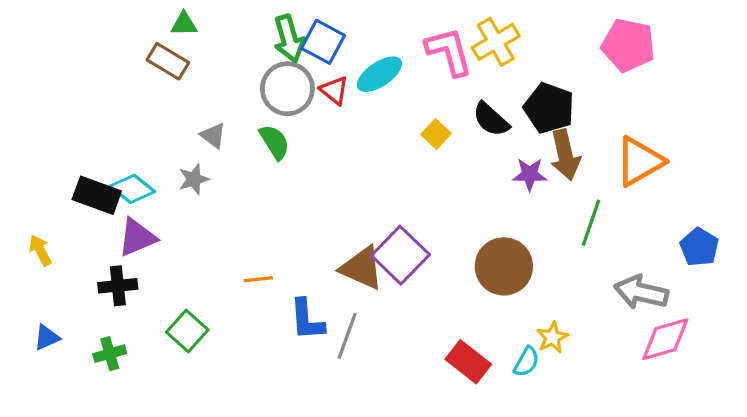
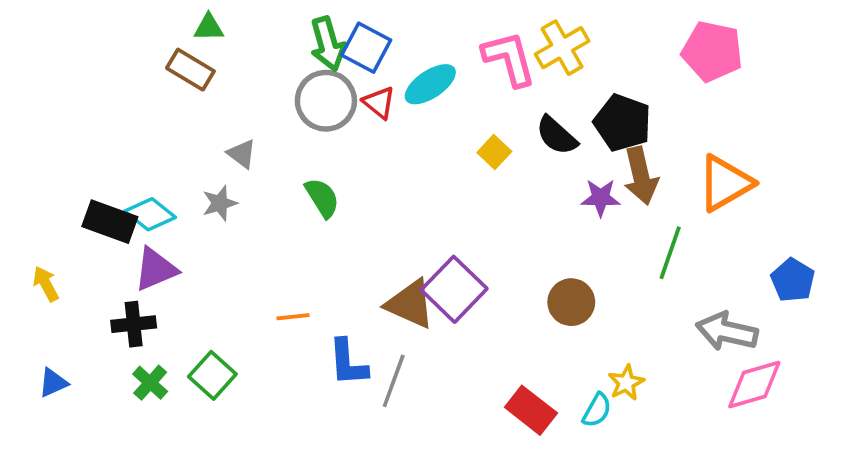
green semicircle: (274, 142) -> (322, 198), moved
brown circle: (504, 266) -> (571, 302), size x0.7
green cross: (110, 354) -> (150, 383), moved, turned -32

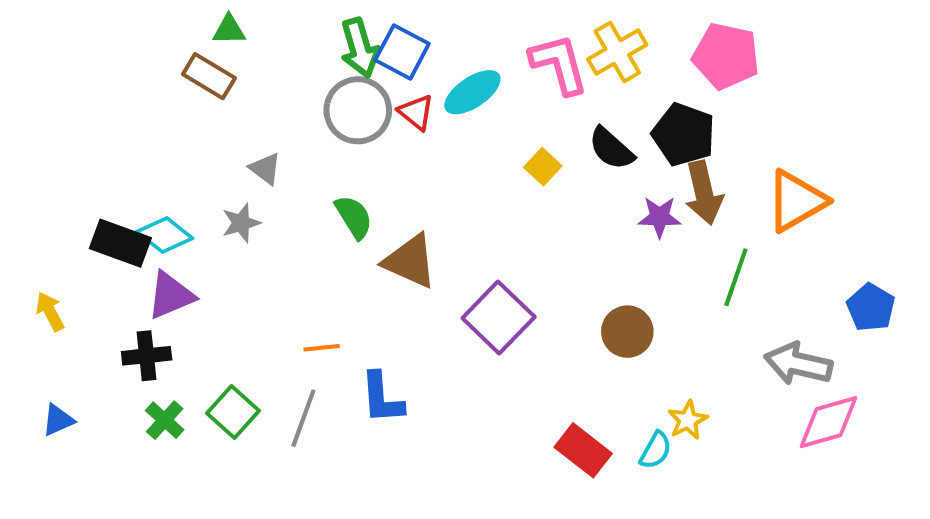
pink pentagon: (712, 51) -> (726, 56), moved
brown triangle: (410, 304) -> (410, 261), moved
gray line: (394, 381) -> (303, 418), moved

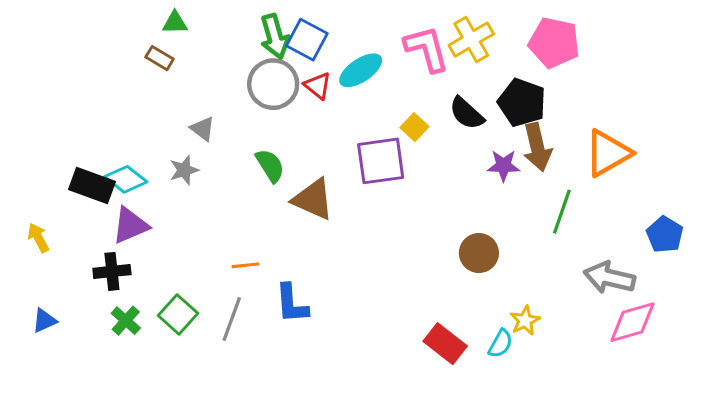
brown rectangle: (209, 76) -> (160, 58), size x0.7
purple square: (499, 318) -> (381, 161), moved, turned 38

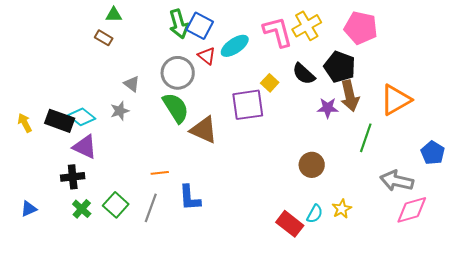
gray circle: (273, 84) -> (178, 73), moved
green semicircle: (270, 166) -> (176, 108), size x1.4
purple triangle: (130, 225) -> (85, 147), turned 48
yellow arrow: (38, 238) -> (25, 123), moved
cyan semicircle: (500, 344) -> (315, 214), moved

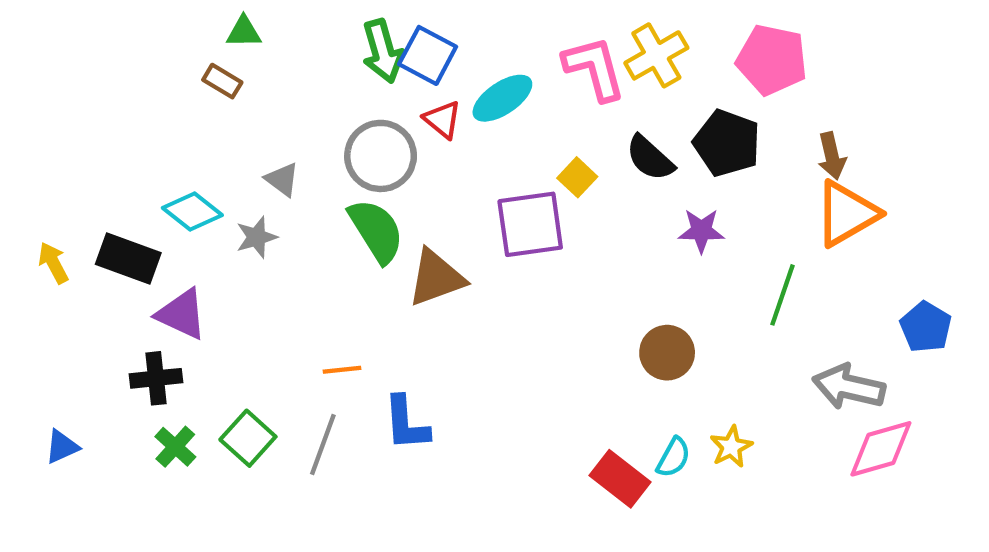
brown arrow: (350, 96) -> (832, 156), moved, size x0.7
cyan diamond: (82, 117) -> (192, 212), moved
brown triangle: (204, 130) -> (436, 278), turned -44

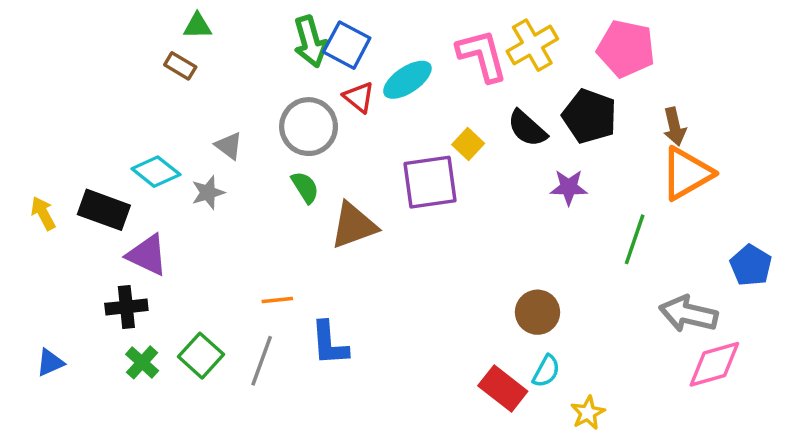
green semicircle: (376, 231) -> (305, 187), size x0.6
brown circle: (667, 353) -> (538, 312), moved
yellow star: (731, 447) -> (588, 413), moved

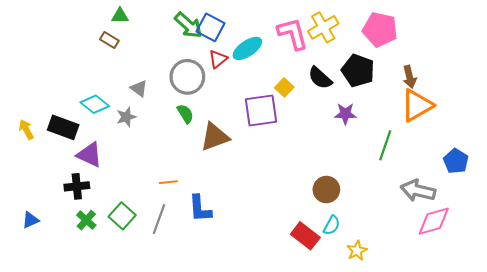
green arrow: (310, 42) -> (188, 25), turned -32
red triangle: (359, 97) -> (218, 59), turned 42

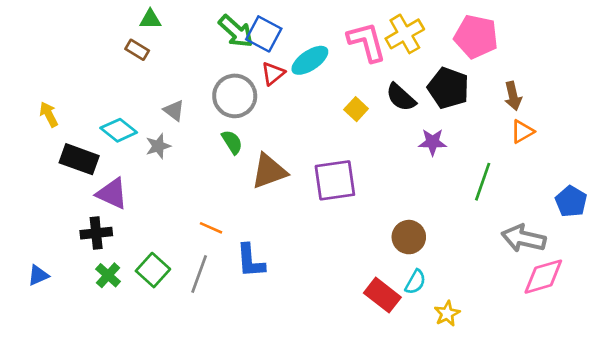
orange triangle: (417, 105) -> (522, 132), size x0.6
purple square: (261, 111) -> (335, 180), moved
yellow arrow: (26, 130) -> (49, 114), moved
orange line: (168, 182) -> (211, 228), turned 30

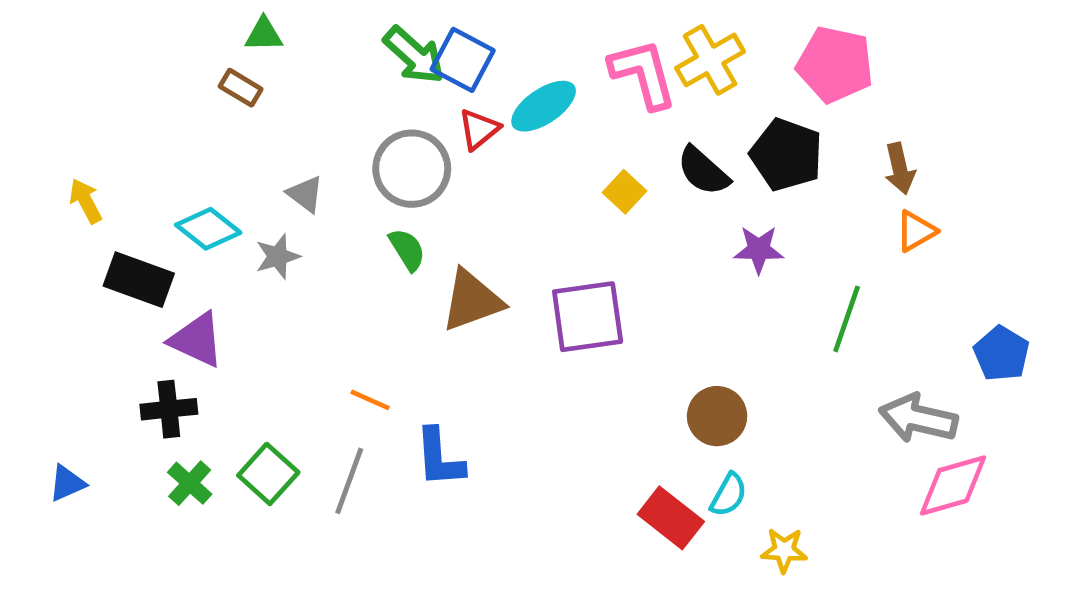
yellow star: (447, 314) -> (784, 550), turned 30

